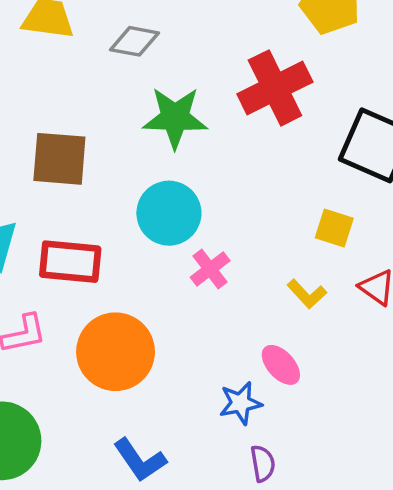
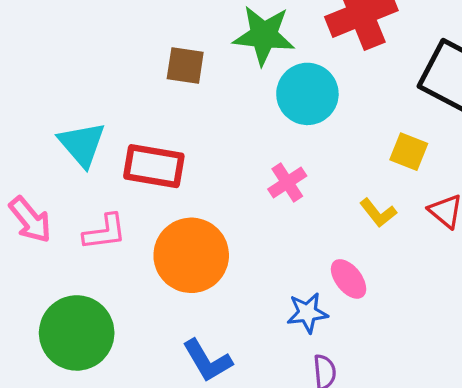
brown square: (59, 159) -> (185, 65), moved, size x0.7
cyan circle: (169, 213) -> (307, 94), moved

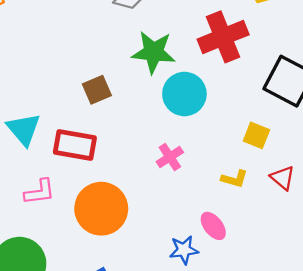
brown square: (185, 65) -> (97, 90), moved, turned -32
yellow L-shape: (378, 213) -> (234, 179), turned -36

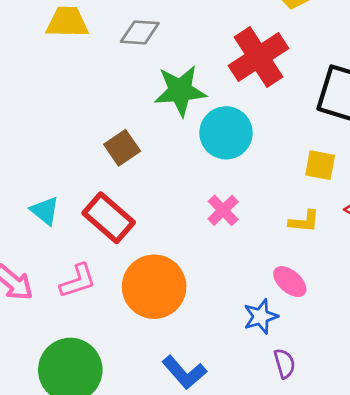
cyan triangle: (24, 129) -> (45, 211), size x0.7
red rectangle: (75, 145) -> (109, 218), turned 42

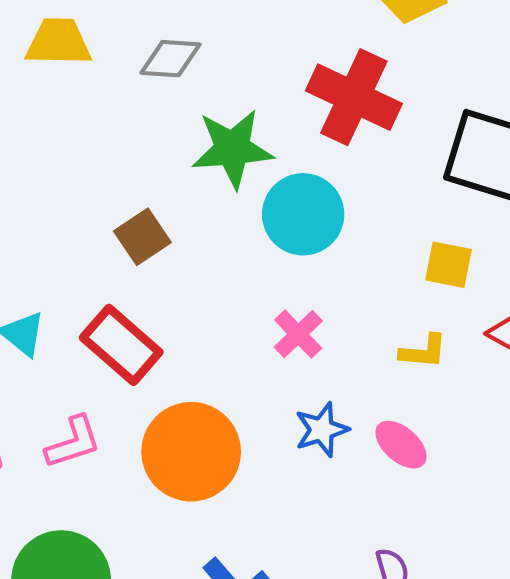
red cross: (259, 57) -> (354, 97), turned -32
blue star: (261, 316) -> (322, 430), moved

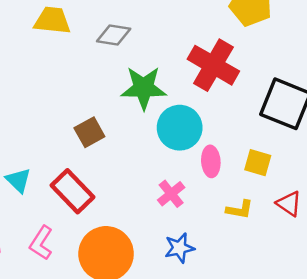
pink L-shape: (73, 442) -> (41, 243), turned 136
pink ellipse: (401, 445) -> (211, 161), moved, turned 40

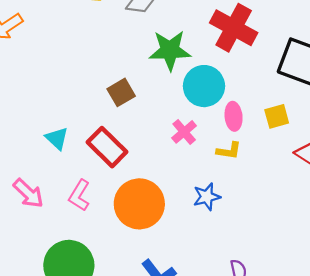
yellow square: (258, 163) -> (277, 116), turned -30
pink cross: (171, 194) -> (184, 132), moved
yellow L-shape: (240, 210) -> (229, 151), moved

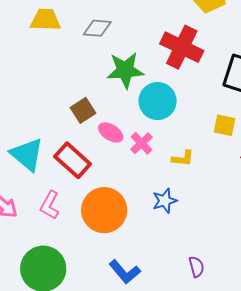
pink ellipse: (234, 116) -> (111, 132), moved, turned -50
yellow square: (277, 116) -> (224, 125), turned 30
cyan triangle: (57, 138) -> (27, 154), size x1.6

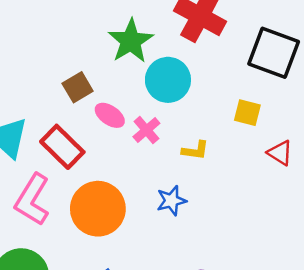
green star: (125, 70) -> (131, 41), turned -30
pink L-shape: (50, 205) -> (32, 200), size x1.5

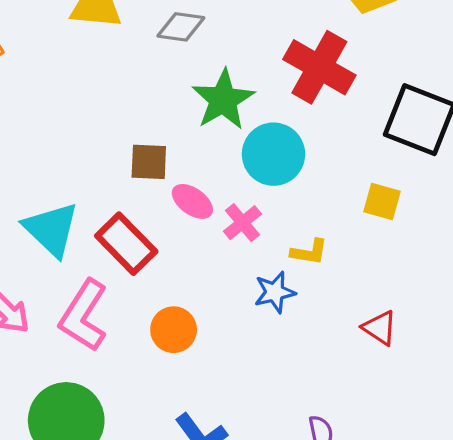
brown square: (78, 87) -> (149, 162), turned 32
red triangle: (280, 153) -> (380, 328), moved
blue star: (171, 201) -> (275, 292), moved
orange circle: (98, 209) -> (174, 330), size x0.6

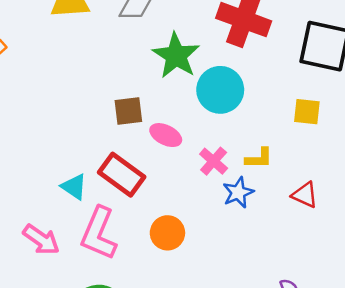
pink cross: (242, 223) -> (214, 161), moved
cyan triangle: (51, 229) -> (74, 187), moved, size x0.6
red triangle: (380, 328) -> (305, 195), moved

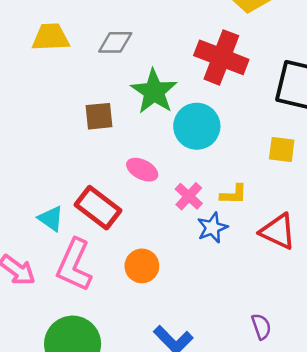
brown square: (128, 111) -> (99, 116), moved
red triangle: (305, 195) -> (278, 231), size x1.4

